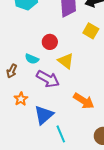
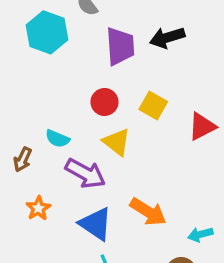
yellow square: (91, 31) -> (153, 105), moved
red circle: (50, 42) -> (105, 102), moved
blue triangle: (44, 115) -> (96, 224), moved, turned -45

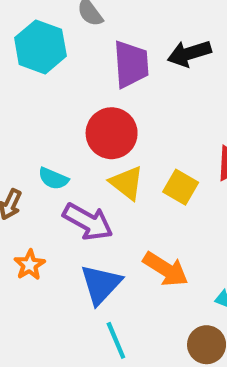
red circle: (105, 102) -> (112, 133), size x1.5
yellow square: (153, 105) -> (181, 187), moved
blue triangle: (96, 224) -> (101, 284), turned 39

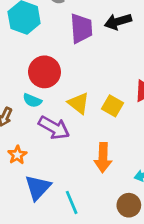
red circle: (112, 133) -> (44, 72), moved
orange arrow: (166, 269) -> (103, 158), turned 60
blue triangle: (101, 284) -> (38, 188), moved

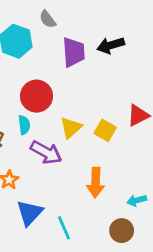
cyan semicircle: (32, 100) -> (24, 125), turned -120
yellow triangle: (79, 103) -> (71, 128), turned 40

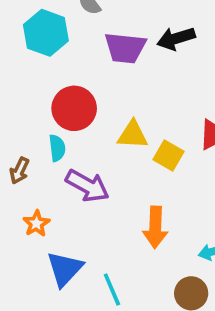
purple trapezoid: (74, 52) -> (125, 48), turned 100
yellow triangle: (71, 128) -> (133, 135), moved, turned 45

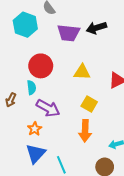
yellow triangle: (133, 135) -> (82, 72), moved
yellow square: (169, 156) -> (89, 104), moved
orange star: (36, 223) -> (35, 129), moved

